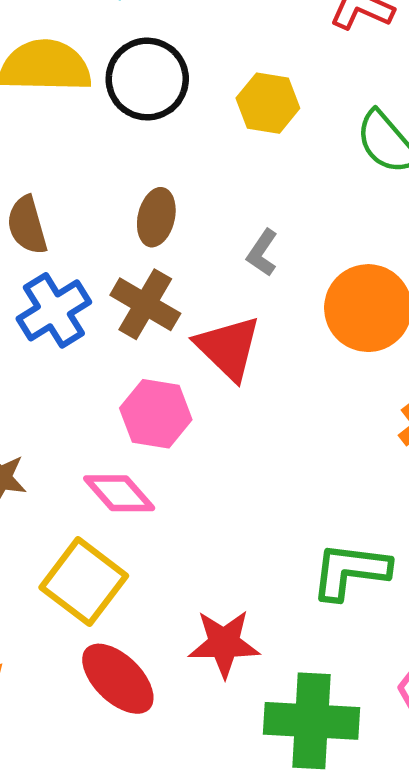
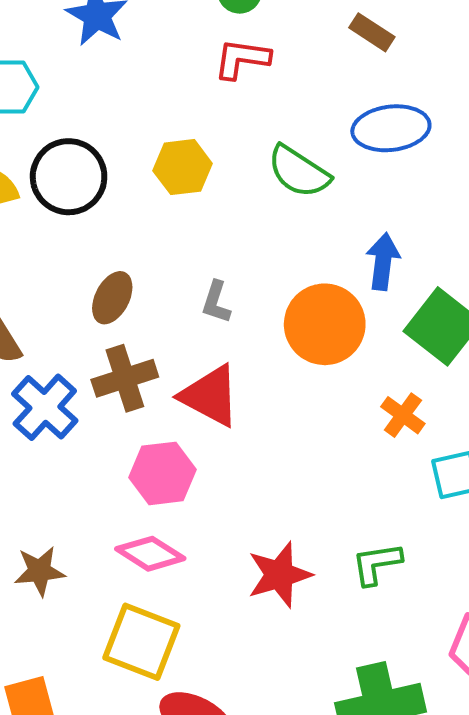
brown ellipse: (156, 217) -> (112, 298), turned 30
brown cross: (145, 304) -> (125, 378), turned -32
green L-shape: (350, 571) -> (377, 564), size x0.7
red star: (224, 643) -> (279, 575), moved

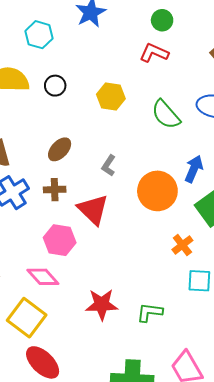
black circle: (69, 177) -> (55, 86), size x0.6
brown cross: (125, 378) -> (55, 190), size x0.7

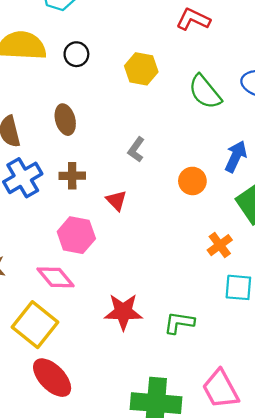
brown ellipse: (60, 149) -> (65, 120), moved, turned -60
orange circle: (157, 191) -> (192, 181), size x0.6
red triangle: (93, 210) -> (116, 200), size x0.6

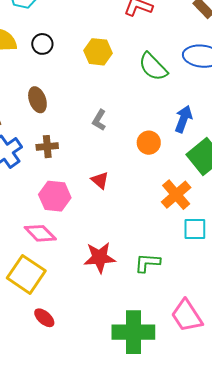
red triangle: (116, 200) -> (100, 180), moved
orange cross: (220, 245) -> (176, 195), size x1.4
red ellipse: (52, 378) -> (44, 318), size x0.6

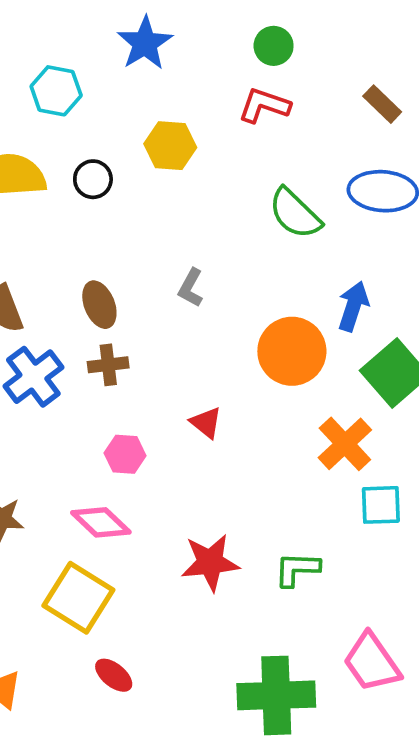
yellow hexagon: (98, 52) -> (170, 146), moved
brown ellipse: (37, 100) -> (99, 305), moved
gray L-shape: (99, 120) -> (191, 288), moved
orange circle: (149, 143) -> (292, 351), size x1.6
pink hexagon: (55, 196) -> (125, 454), size x0.7

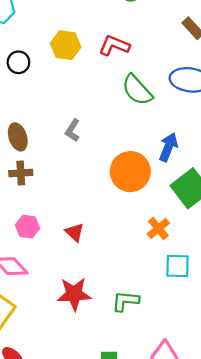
red L-shape: (264, 105) -> (114, 46), moved
red triangle: (206, 423) -> (75, 232), moved
orange cross: (345, 444) -> (158, 228), size x0.7

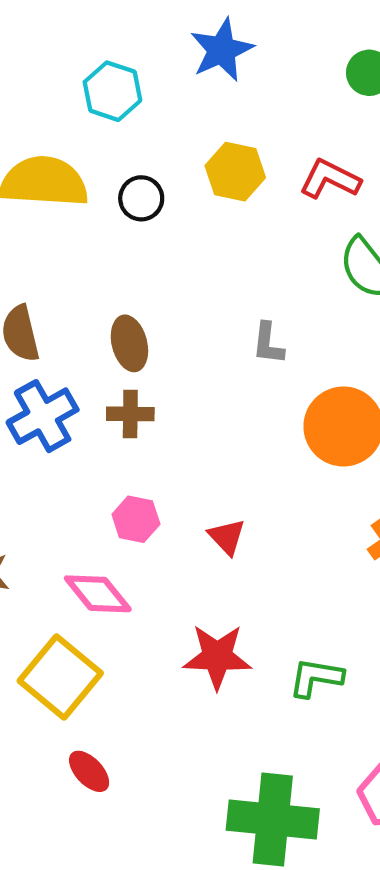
gray L-shape: (73, 130) -> (268, 343), moved, turned -30

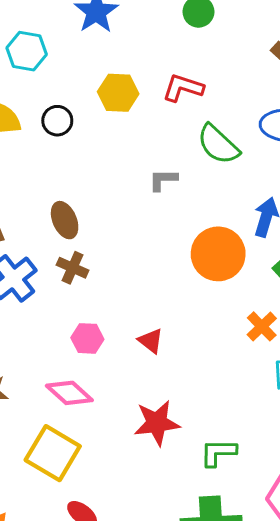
gray L-shape: (268, 343) -> (163, 180), moved, turned 92
brown cross: (130, 414) -> (73, 268), turned 32
green L-shape: (316, 678) -> (218, 453), moved

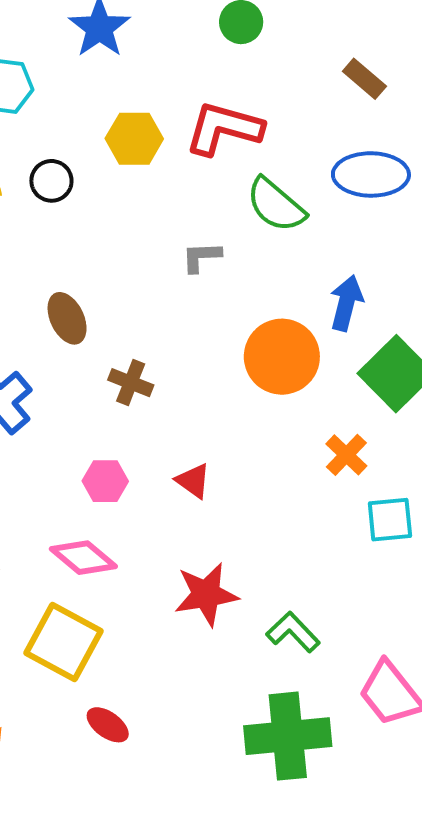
red L-shape: (183, 88) -> (224, 128), size x1.4
brown cross: (73, 268) -> (131, 383), moved
green L-shape: (218, 453) -> (293, 632), turned 48

